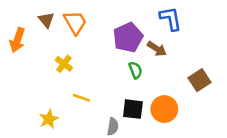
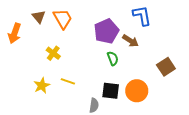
yellow star: (49, 119) -> (42, 86), moved

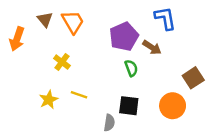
orange circle: (137, 91) -> (173, 106), moved

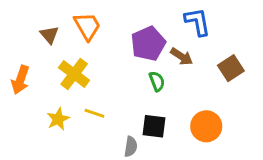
brown triangle: (45, 19) -> (49, 35), moved
orange arrow: (17, 39) -> (20, 80), moved
yellow cross: (62, 62) -> (74, 74), size x1.5
brown square: (193, 78) -> (231, 68), moved

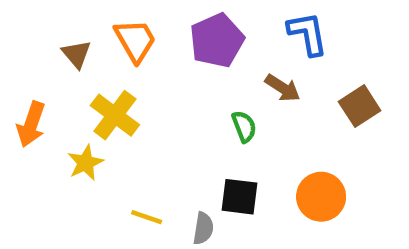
purple pentagon: (148, 44) -> (217, 40), moved
yellow line: (94, 113) -> (147, 217), moved
yellow star: (58, 119) -> (85, 163), moved

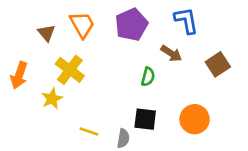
green semicircle: (244, 126) -> (148, 77), turned 36

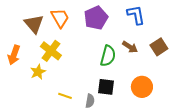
brown triangle: (46, 33) -> (34, 24), size x1.5
brown arrow: (171, 53) -> (130, 47), moved
green semicircle: (148, 77) -> (108, 56), size x1.5

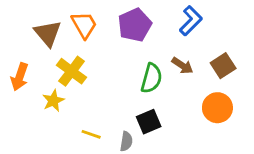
blue L-shape: (136, 15) -> (191, 21), turned 55
black square: (106, 87) -> (149, 122), turned -30
orange circle: (142, 87) -> (217, 108), moved

